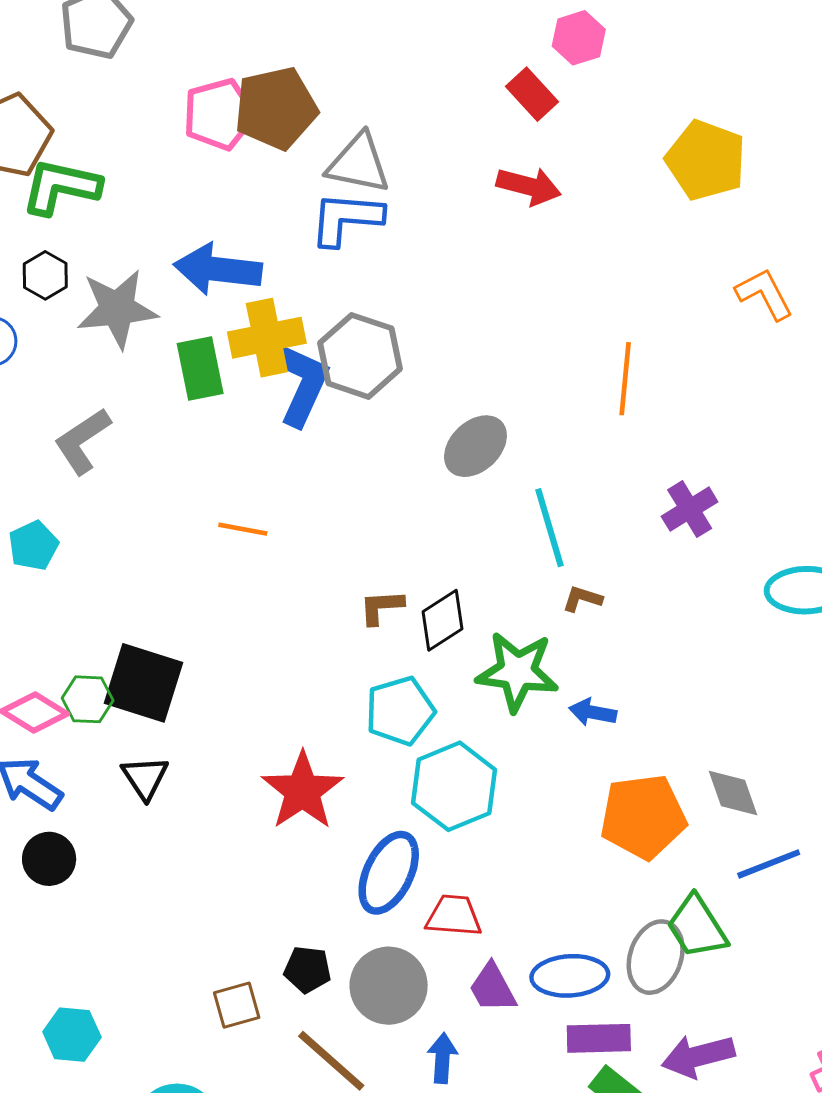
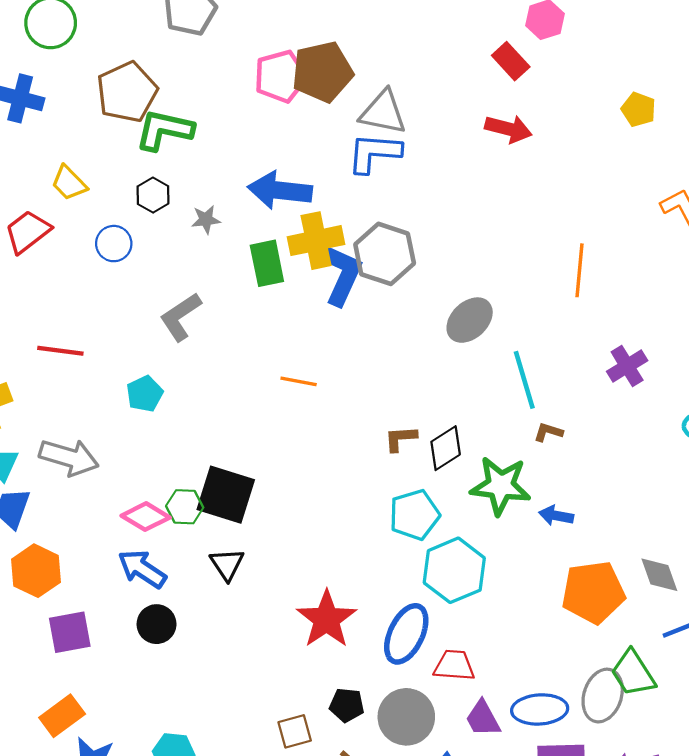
yellow pentagon: (706, 160) -> (639, 109), size x0.6
gray star: (117, 309) -> (206, 220), size x0.5
red star: (302, 791) -> (327, 619), moved

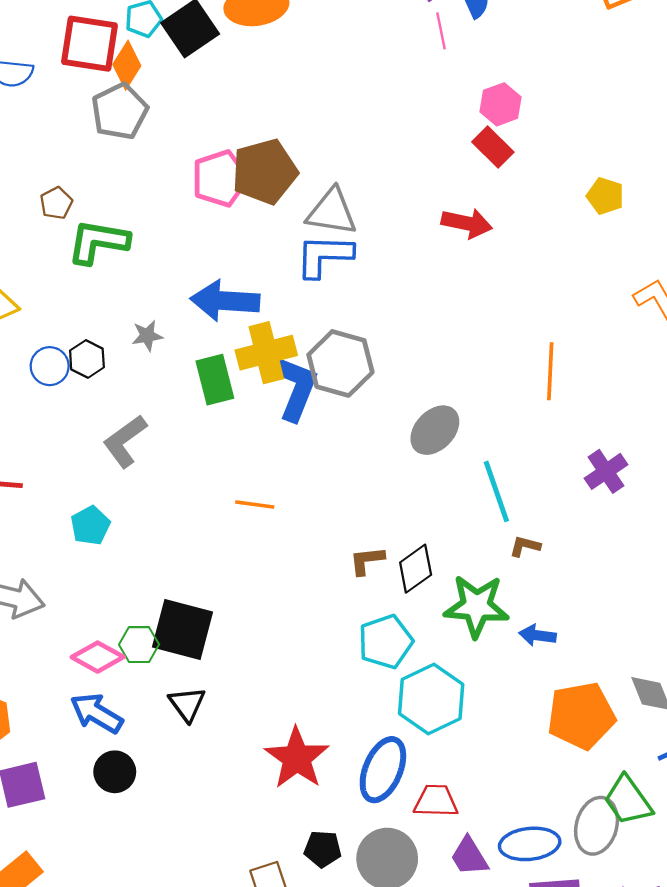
red rectangle: (511, 61) -> (493, 147), moved
brown pentagon: (127, 92) -> (56, 203), size x0.5
black hexagon: (153, 195) -> (87, 359), moved

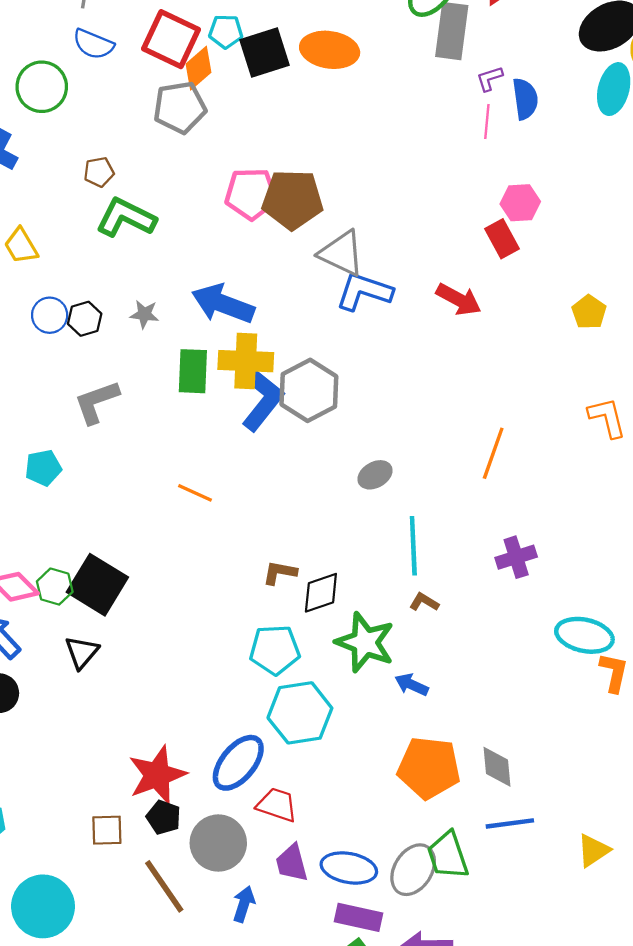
blue L-shape: (324, 256) -> (364, 292), moved
gray ellipse: (435, 430) -> (375, 475), size x0.7
red star: (297, 758) -> (157, 775), moved

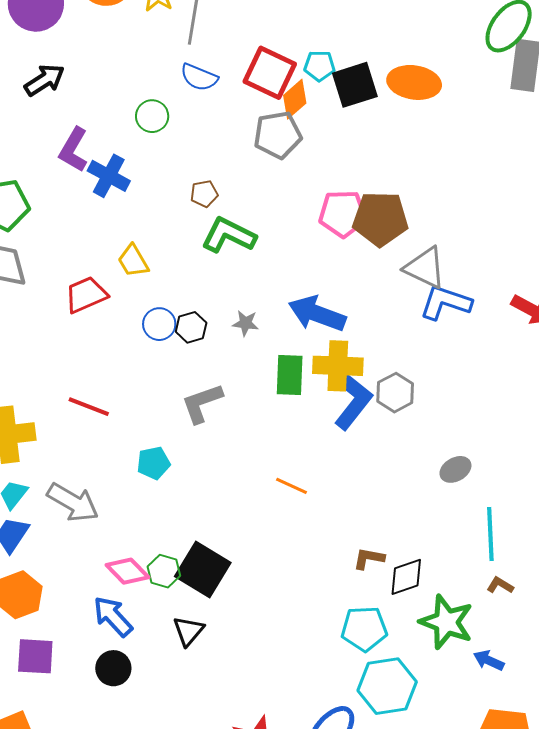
green circle: (42, 87) -> (152, 116), size x0.7
gray hexagon: (309, 390) -> (395, 393), size x0.7

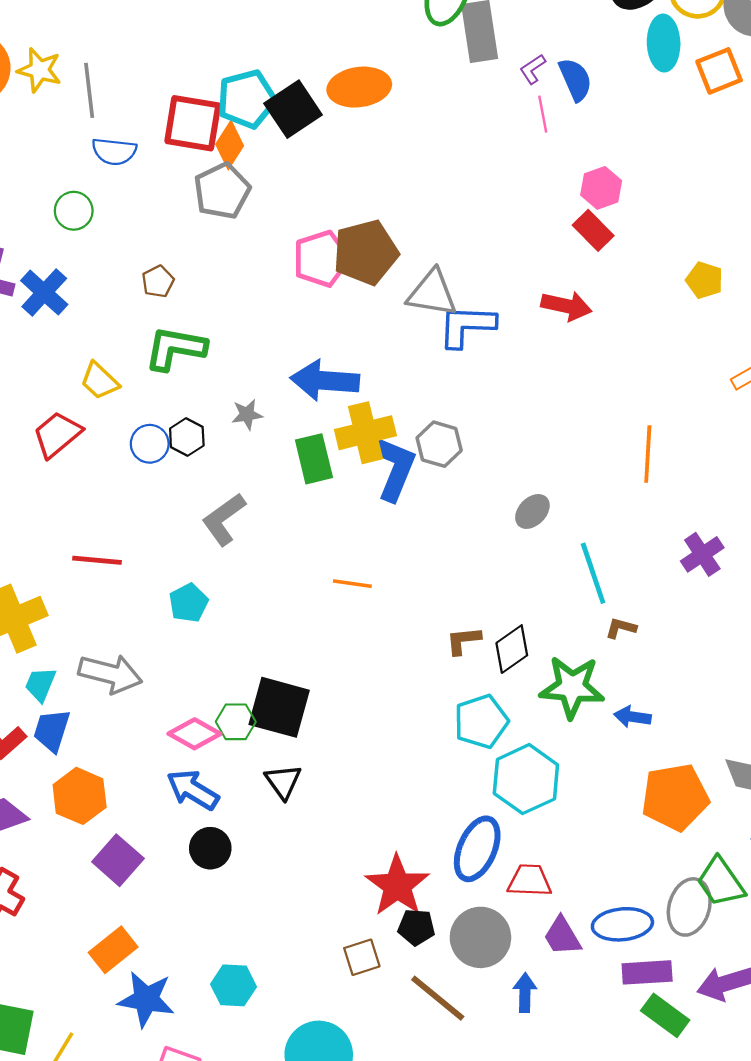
cyan pentagon: (320, 66) -> (247, 99), size x1.6
blue cross: (109, 176) -> (44, 292), turned 30
green L-shape: (229, 235) -> (175, 348), moved
purple square: (35, 656) -> (118, 860), turned -36

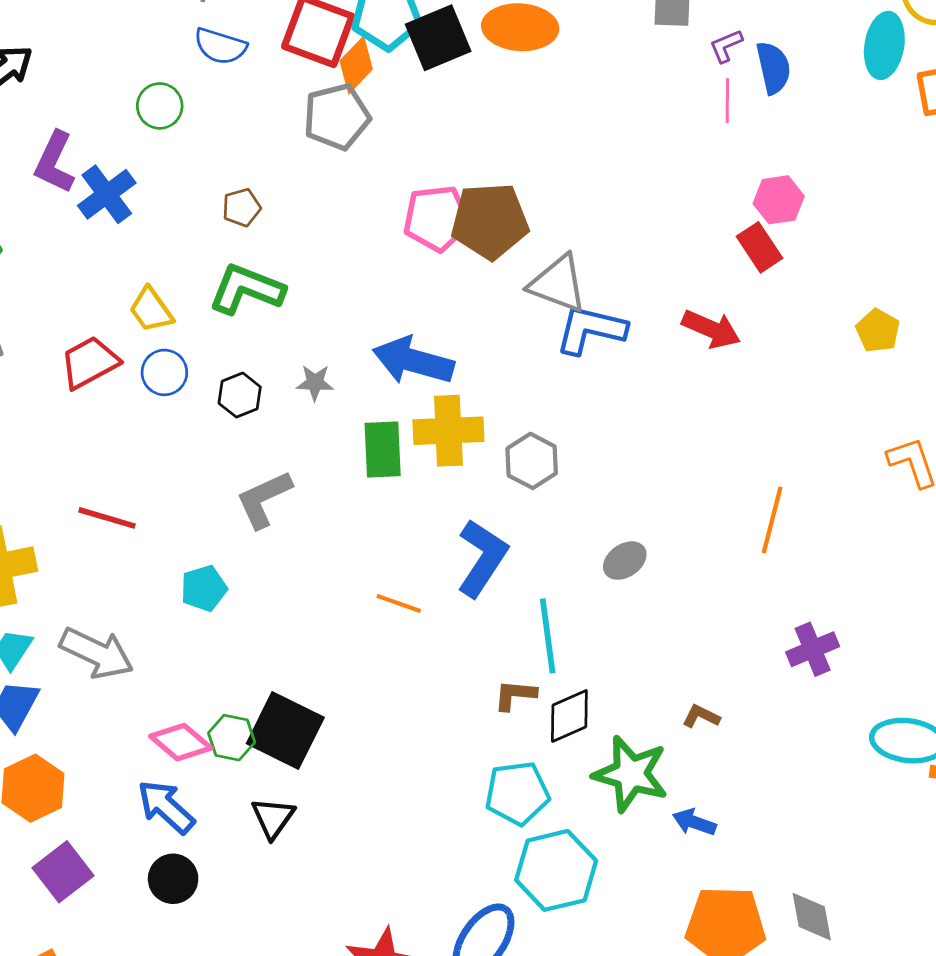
blue circle: (150, 444) -> (164, 372), moved
blue L-shape: (395, 468) -> (482, 558), moved
cyan line: (593, 573) -> (548, 636), moved

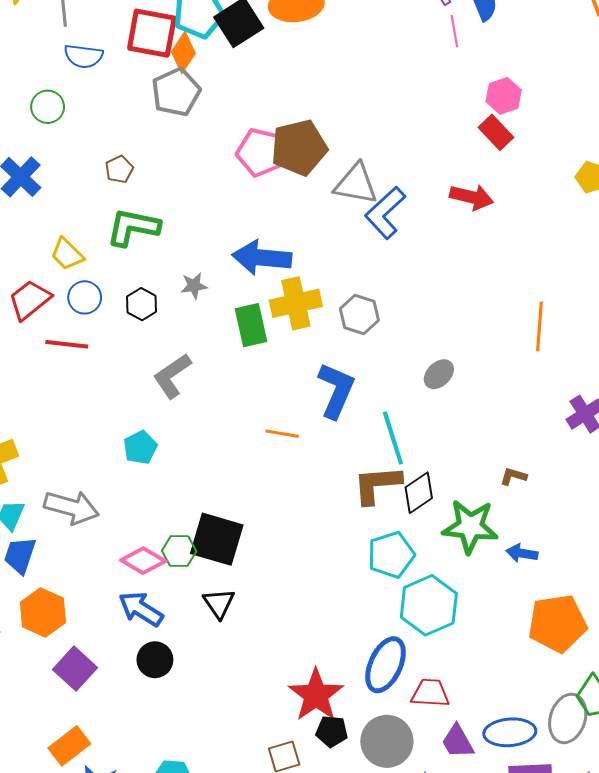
pink pentagon: (437, 218) -> (261, 152), turned 30
blue L-shape: (591, 330) -> (385, 213), turned -46
red line: (107, 518) -> (67, 344), moved
brown L-shape: (515, 695) -> (377, 485), size x1.6

